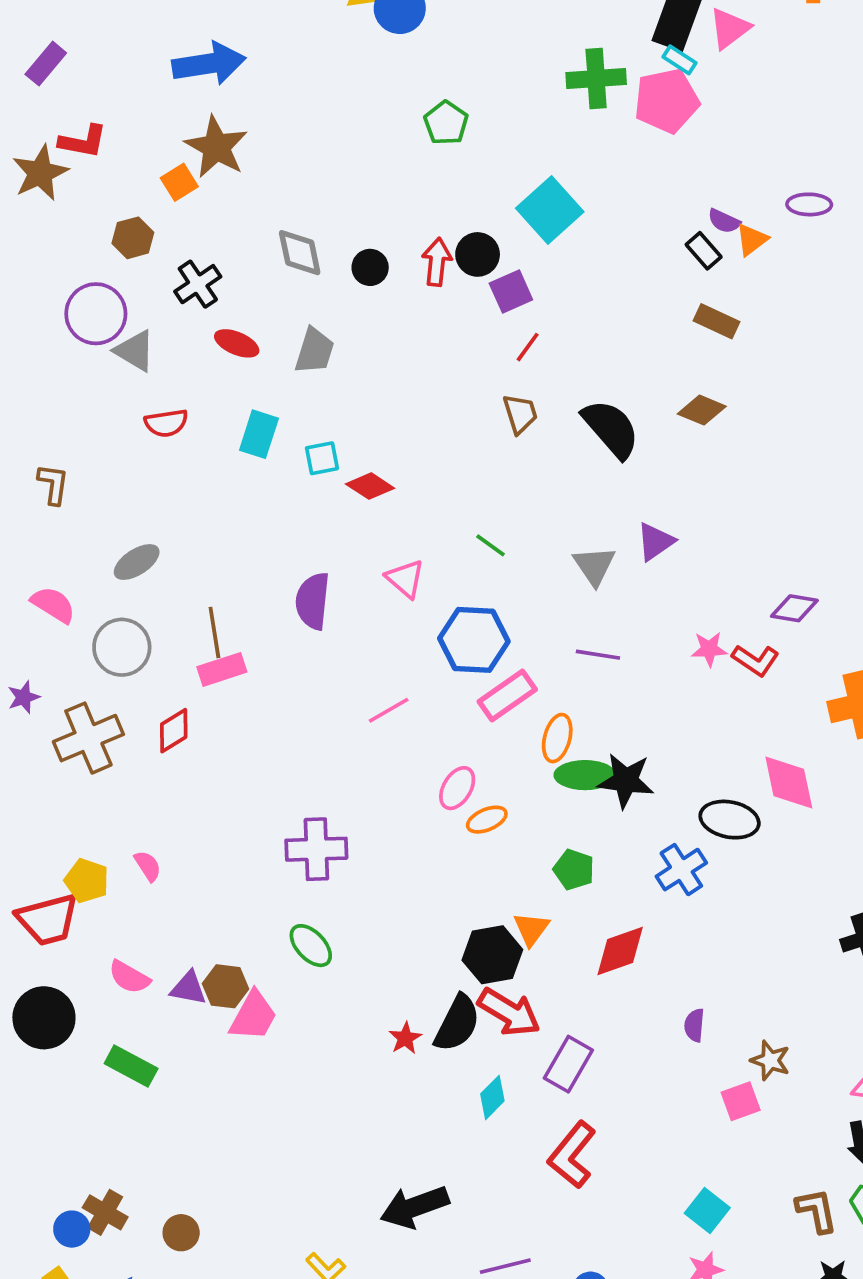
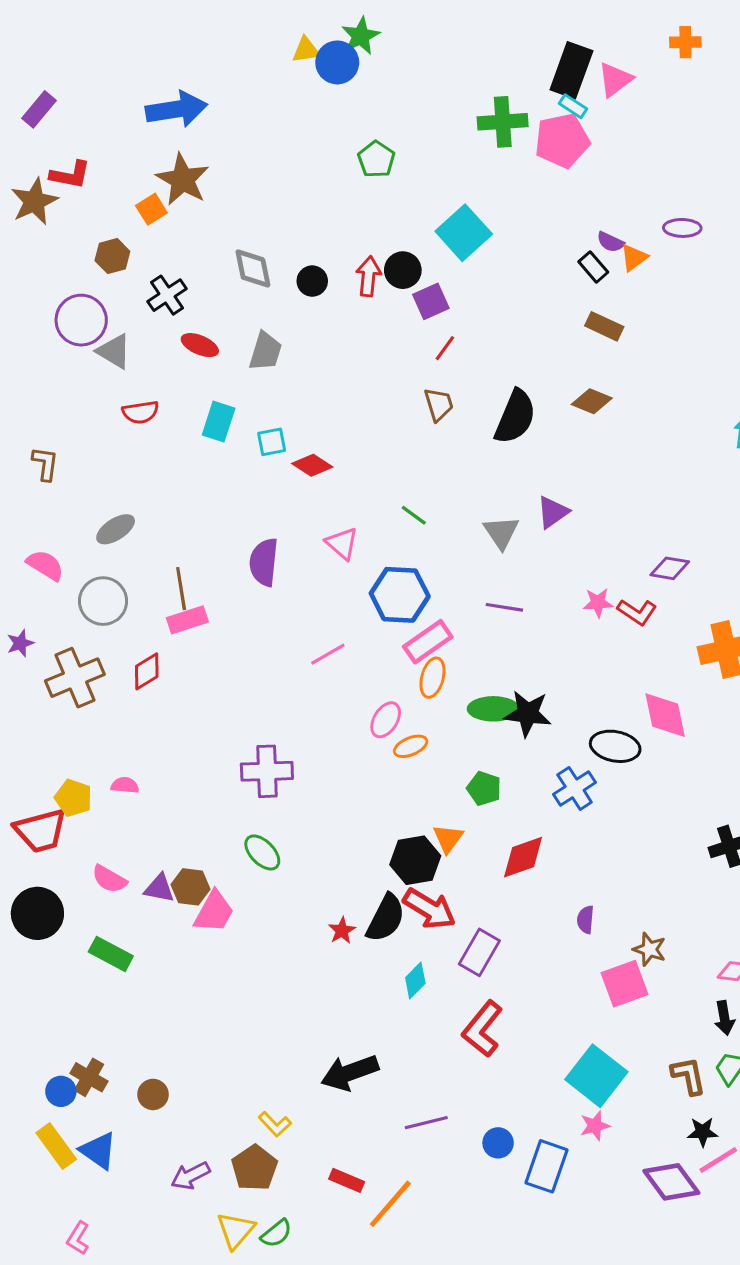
black semicircle: (611, 429) -> (515, 417), turned 64
orange ellipse: (557, 738) -> (432, 678), moved
pink semicircle: (148, 866) -> (125, 785), turned -52
pink square: (741, 1101) -> (625, 984), size x1.4
cyan square: (707, 1210) -> (596, 1076), size x1.6

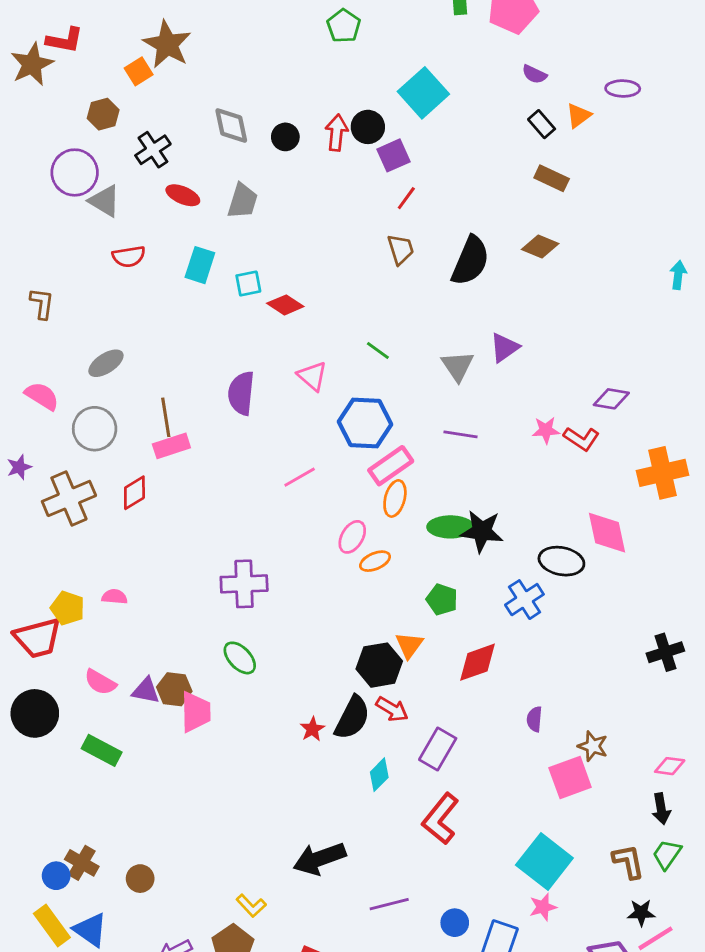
purple semicircle: (610, 242) -> (534, 74), moved
red arrow: (429, 909) -> (392, 709), size x0.7
pink trapezoid: (214, 912) -> (196, 712), turned -30

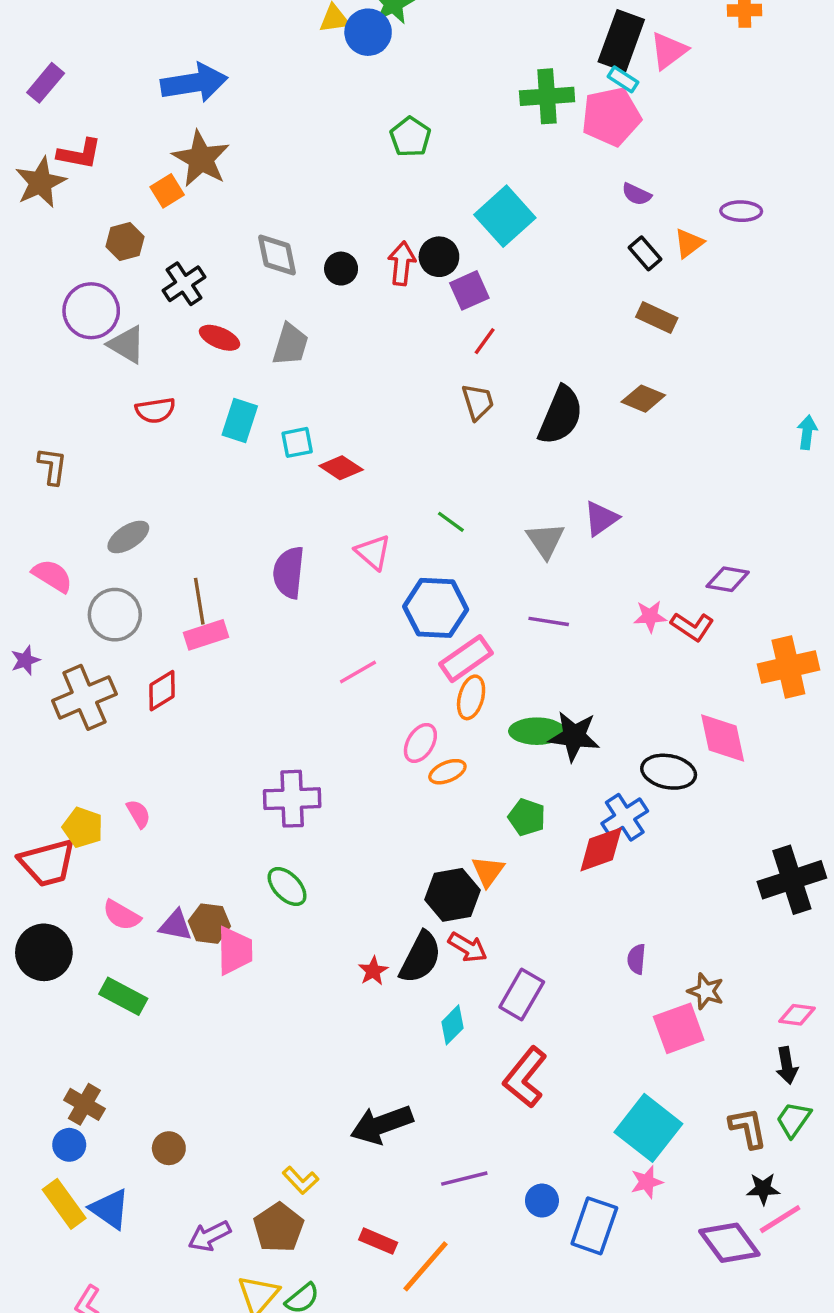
pink semicircle: (115, 597) -> (138, 814), turned 55
black cross: (665, 652) -> (792, 880), size x1.5
red diamond: (477, 662) -> (601, 849), moved
brown cross: (82, 863) -> (84, 1104), moved

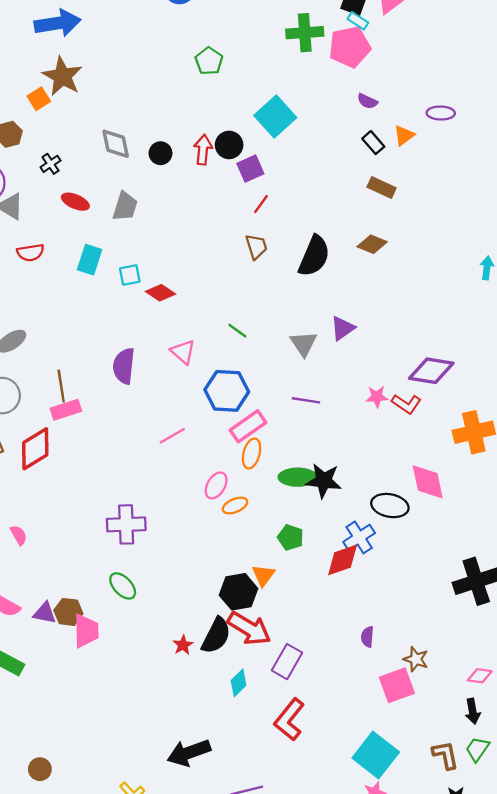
black cross: (184, 284) -> (51, 164), size x0.7
purple diamond: (728, 579) -> (431, 371), size x1.5
red diamond: (162, 691) -> (35, 449), size x1.5
red arrow: (468, 947) -> (249, 628), size x1.6

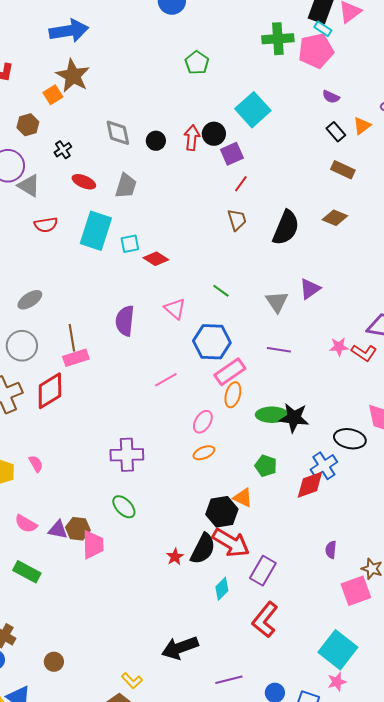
cyan rectangle: (90, 260) -> (96, 231), size x1.5
orange ellipse: (235, 506) -> (204, 453), moved
orange triangle: (263, 575) -> (243, 498), turned -40

